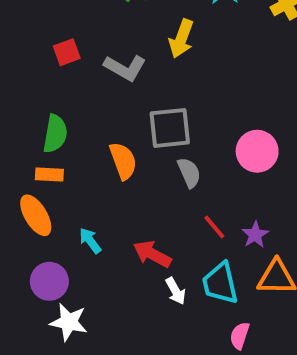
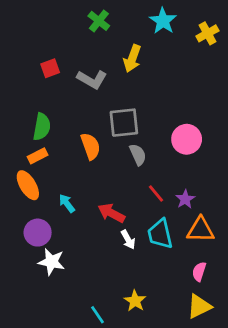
orange rectangle: (49, 175) -> (38, 156), turned -30
pink semicircle: (240, 336) -> (199, 272), moved

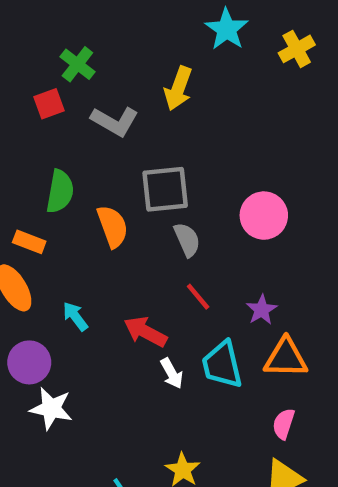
green cross: (99, 21) -> (77, 64), moved
green semicircle: (42, 127) -> (60, 191), moved
orange rectangle: (38, 156) -> (29, 242), turned 48
red line: (156, 194) -> (198, 297), moved

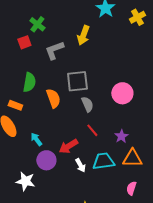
gray L-shape: (115, 121) -> (54, 50), turned 130
red arrow: (145, 332) -> (68, 146), turned -60
purple circle: (29, 362) -> (46, 160), moved
cyan trapezoid: (222, 365) -> (103, 161), turned 95

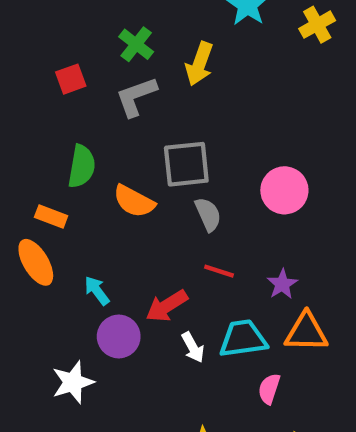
green cross: (37, 24) -> (136, 44), moved
orange semicircle: (53, 98) -> (134, 201), turned 138
red line: (92, 130) -> (219, 271), turned -32
white star: (25, 181) -> (73, 382), turned -30
pink semicircle: (131, 188) -> (269, 389), moved

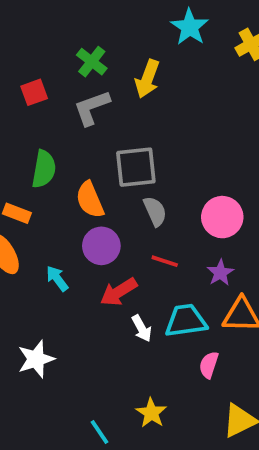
pink circle: (284, 190) -> (222, 217), moved
orange semicircle: (134, 201) -> (90, 200), turned 39
purple circle: (119, 336) -> (101, 246), moved

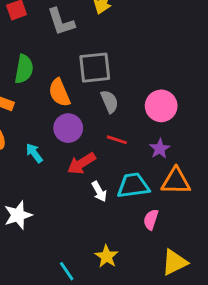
gray L-shape: (92, 108) -> (61, 22), turned -88

